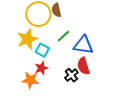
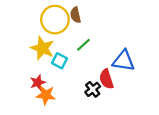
yellow star: (27, 39) -> (42, 48), turned -30
blue triangle: (83, 45) -> (124, 61), moved
red star: (41, 68) -> (38, 82), moved

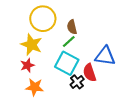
brown semicircle: (76, 15) -> (72, 27), moved
cyan square: (59, 61) -> (67, 63), moved, size x1.6
red star: (38, 82) -> (27, 65), moved

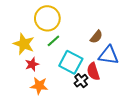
brown semicircle: (72, 27) -> (96, 37), moved, turned -128
green line: (69, 41) -> (53, 41), moved
yellow star: (31, 45) -> (24, 44), moved

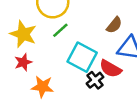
red star: (32, 64) -> (23, 62), moved
red semicircle: (93, 71) -> (110, 69), turned -42

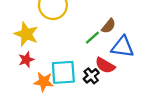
green line: (60, 30) -> (92, 38), moved
cyan square: (82, 57) -> (63, 72), moved, turned -32

